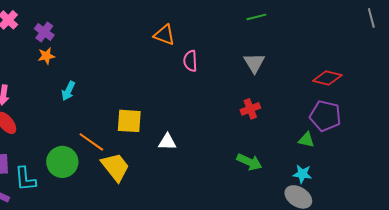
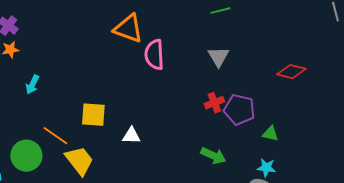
orange triangle: (164, 35) -> (128, 29), size x1.4
pink semicircle: (190, 61) -> (154, 55), size x1.4
purple pentagon: (325, 116) -> (239, 110), moved

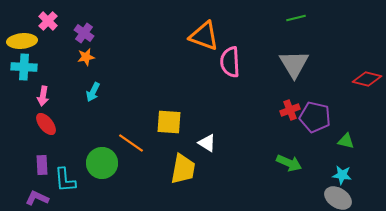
gray triangle: (218, 57) -> (294, 64), size x1.4
cyan arrow: (32, 85) -> (93, 92), moved
white triangle: (131, 136) -> (207, 143), turned 30
yellow trapezoid: (79, 161) -> (183, 169), moved, turned 48

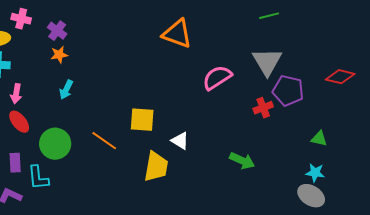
pink cross: (48, 21) -> (21, 19), turned -30
pink semicircle: (230, 62) -> (217, 78), moved, turned 60
purple pentagon: (315, 117) -> (288, 91), moved
green circle: (102, 163) -> (55, 144), moved
green arrow: (289, 163) -> (242, 161), moved

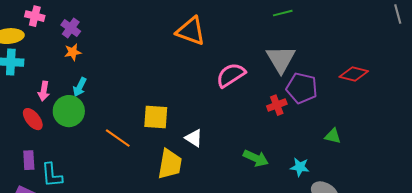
pink arrow: (16, 94) -> (44, 91), moved
green circle: (55, 144) -> (69, 111), moved
cyan star: (315, 173) -> (300, 167), moved

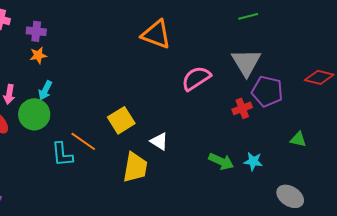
purple cross: (71, 28) -> (36, 31), turned -30
yellow square: (156, 117) -> (121, 120), turned -36
cyan star: (300, 167) -> (253, 161), moved
cyan L-shape: (52, 175) -> (62, 154), moved

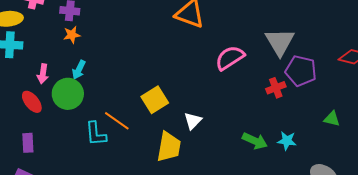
white triangle: (159, 141) -> (193, 121), turned 42

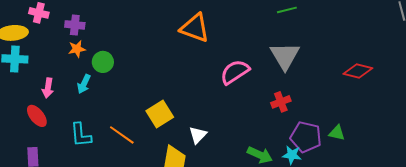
purple pentagon: (301, 71) -> (306, 137), moved
green circle: (68, 94) -> (103, 62), moved, size x0.7
cyan L-shape: (96, 134) -> (81, 135), moved

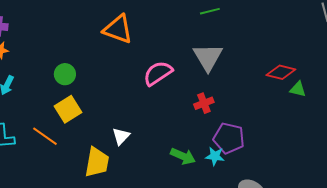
green circle: (103, 62) -> (65, 74), moved
yellow square: (160, 114) -> (68, 109), moved
green triangle: (337, 133) -> (298, 89), moved

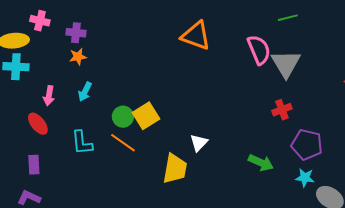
pink semicircle: (158, 73) -> (259, 50), moved, turned 100
green circle: (65, 74) -> (123, 117), moved
cyan star: (215, 156) -> (305, 178), moved

